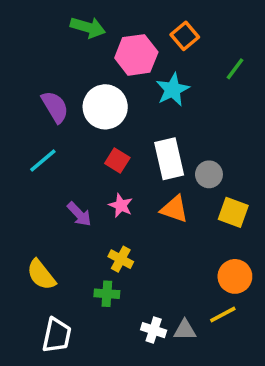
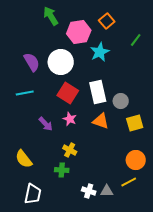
green arrow: (88, 27) -> (51, 16), turned -138
cyan line: (43, 161) -> (25, 93), turned 30
red square: (117, 161) -> (68, 93), size x1.5
yellow square: (233, 212) -> (135, 123), turned -36

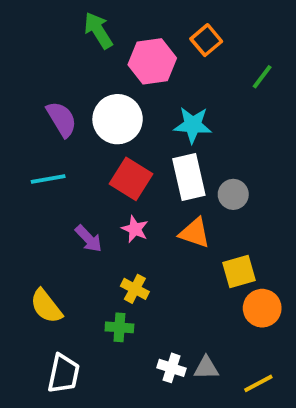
cyan star: (100, 52) -> (193, 125), moved, turned 30
yellow square: (135, 123) -> (239, 271), moved
yellow line: (129, 182) -> (258, 383), moved

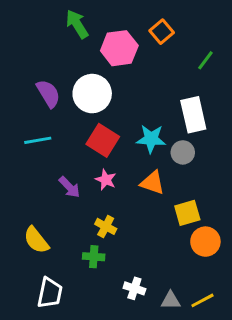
cyan star: (193, 125) -> (151, 139), moved
white rectangle: (189, 177) -> (193, 115), moved
gray triangle: (206, 368) -> (171, 300), moved

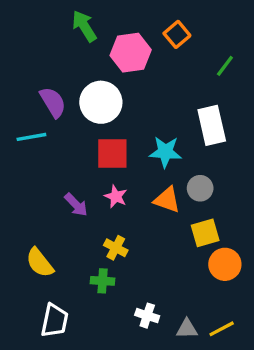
cyan line: (38, 140) -> (31, 137), moved
red square: (103, 140) -> (112, 154), turned -32
gray circle: (183, 152) -> (200, 188), moved

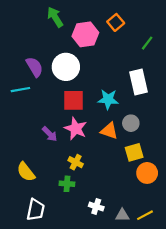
pink star: (116, 196) -> (76, 129), size x1.5

